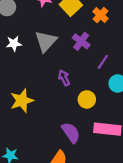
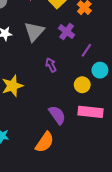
yellow circle: (87, 99) -> (82, 85), moved

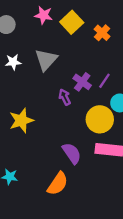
purple cross: (67, 32) -> (82, 82), moved
yellow circle: (82, 85) -> (100, 119), size x1.5

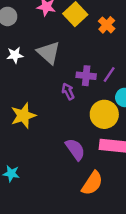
gray triangle: (46, 60) -> (49, 53), turned -30
purple cross: (82, 82) -> (86, 76), turned -30
orange semicircle: (58, 184) -> (92, 183), moved

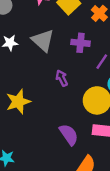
purple cross: (86, 76) -> (81, 43), moved

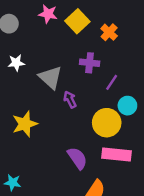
gray triangle: (43, 40) -> (50, 77), moved

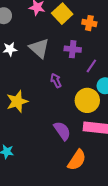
orange cross: (109, 32) -> (89, 23), turned -32
gray triangle: (50, 77) -> (39, 48), moved

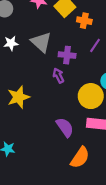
orange cross: (89, 23) -> (84, 21), moved
purple cross: (73, 49) -> (67, 55), moved
purple line: (91, 66) -> (95, 45), moved

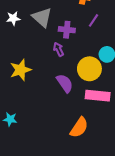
purple semicircle: (65, 127) -> (65, 83), moved

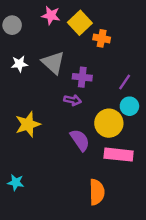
purple line: (94, 20) -> (125, 82), moved
purple arrow: (59, 49) -> (73, 100), turned 128
orange semicircle: (79, 127) -> (97, 192), turned -35

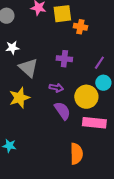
yellow square: (80, 23) -> (62, 14), turned 36
gray triangle: (53, 63) -> (28, 68), moved
purple arrow: (73, 100) -> (56, 88), moved

